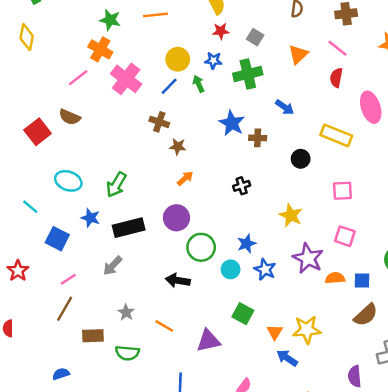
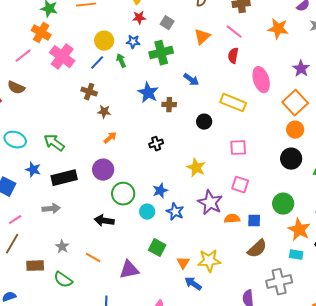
green arrow: (116, 185) -> (54, 143), turned 95
gray arrow: (113, 266) -> (51, 209), turned -138
green semicircle: (127, 353) -> (63, 280), turned 30

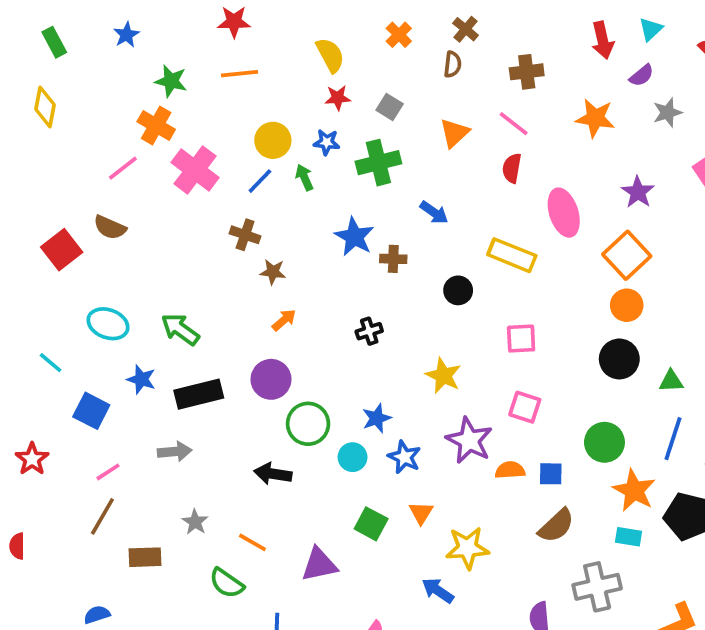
orange triangle: (183, 263) -> (421, 513), moved
green semicircle: (63, 280) -> (227, 583), moved

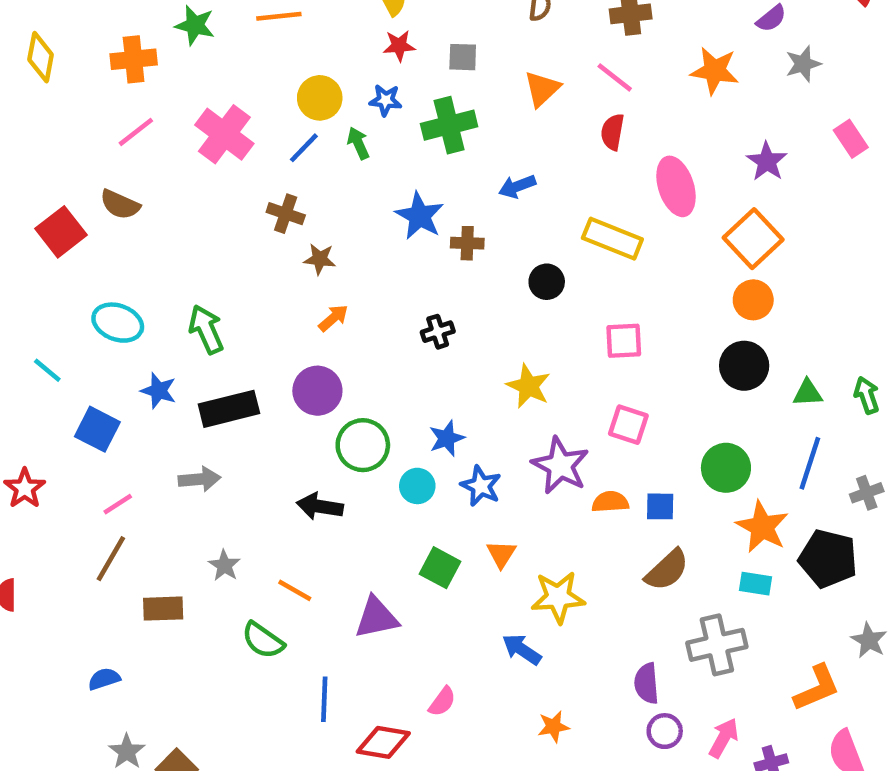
gray square: (390, 107) -> (463, 57), turned -30
orange cross: (156, 126) -> (134, 59), moved, turned -36
blue arrow: (434, 213) -> (517, 186), turned 124
green arrow: (180, 329) -> (206, 329), turned 30

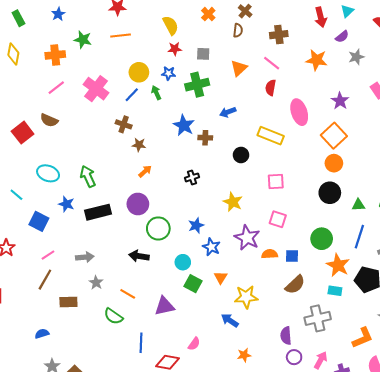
gray arrow: (199, 479) -> (85, 257), moved
cyan circle: (417, 486) -> (183, 262), moved

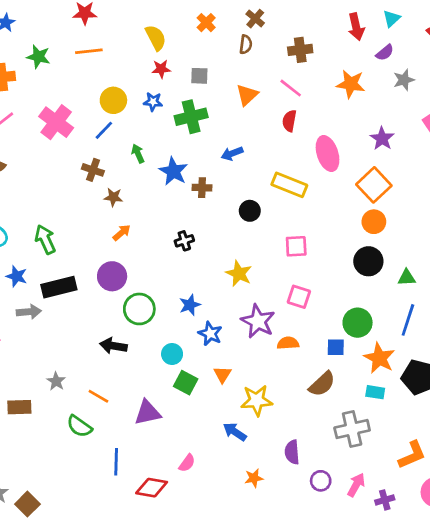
green arrow: (156, 93) -> (138, 154), moved
blue square: (292, 256) -> (336, 347), moved
gray arrow: (85, 257) -> (29, 312), moved
purple semicircle: (286, 336) -> (292, 452), moved

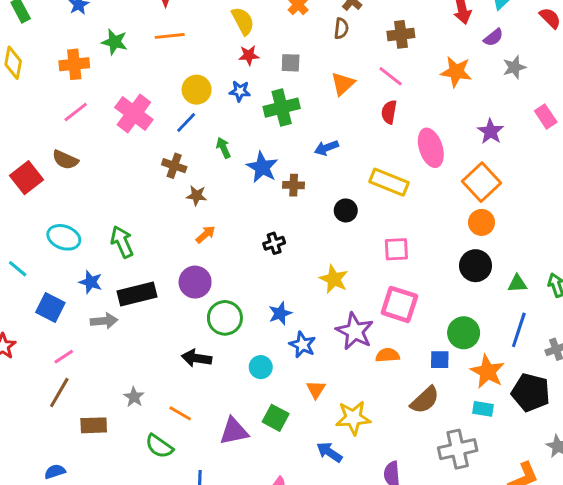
pink square: (299, 297) -> (399, 304), size x1.4
green square: (186, 383) -> (276, 418), moved

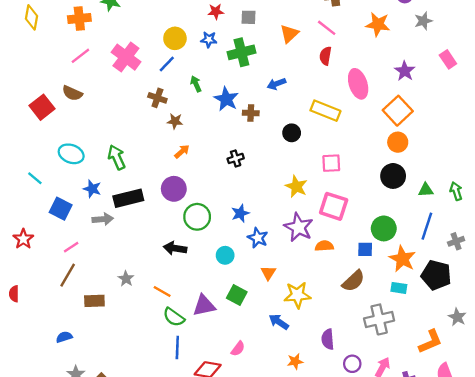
yellow star: (334, 279) -> (296, 186), moved
green semicircle: (159, 446) -> (174, 317), moved

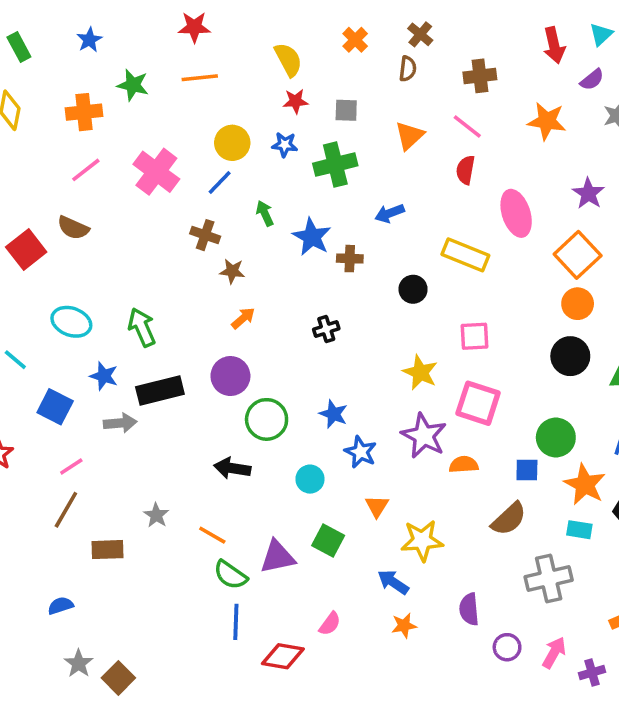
blue star: (240, 213) -> (333, 414), turned -30
orange star: (295, 361) -> (404, 625), moved

